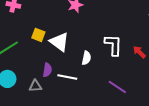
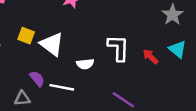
white semicircle: (86, 58) -> (85, 64), turned 72
purple semicircle: (47, 70) -> (37, 79), turned -48

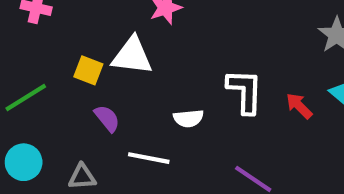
white triangle: (52, 44) -> (132, 56), moved, turned -30
purple semicircle: (37, 79) -> (107, 118), moved

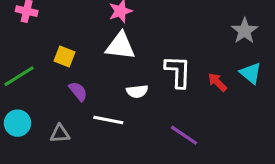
white triangle: (132, 56) -> (120, 46), moved

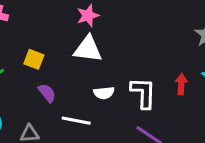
white L-shape: (178, 72) -> (143, 93), moved
red arrow: (217, 82) -> (181, 84), turned 48

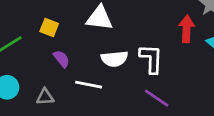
red arrow: (181, 84) -> (187, 29), moved, size x1.4
white semicircle: (104, 93) -> (114, 59), size x1.4

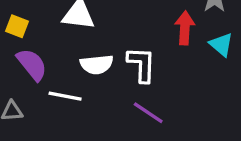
purple semicircle: (61, 59) -> (32, 64), size x1.5

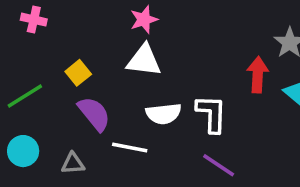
yellow square: (17, 26) -> (78, 73), turned 30

